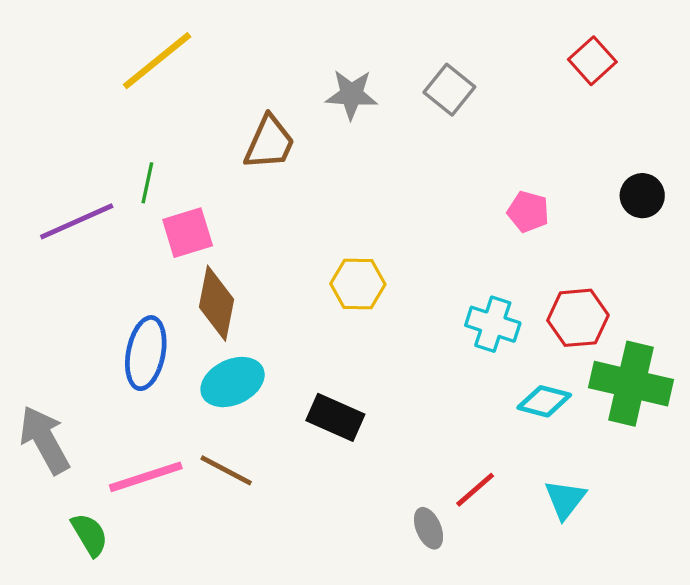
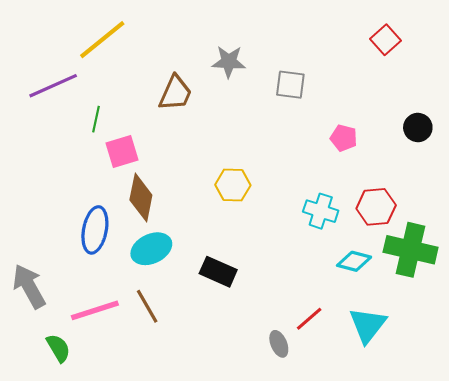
gray square: (449, 90) -> (290, 85), moved, turned -32
purple line: (77, 221) -> (53, 86), moved
brown line: (226, 470) -> (147, 306), turned 32
cyan triangle: (565, 499) -> (368, 325), size x1.4

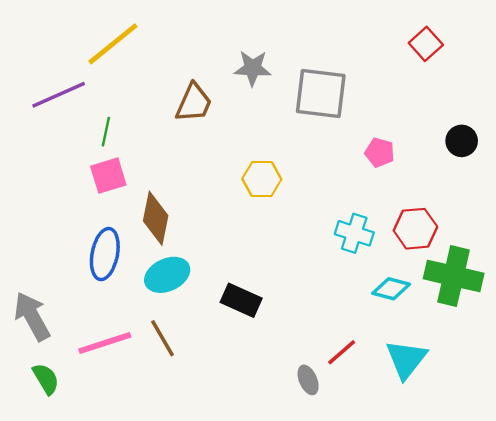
gray square: (290, 85) -> (321, 94), size x1.6
pink square: (122, 152) -> (108, 176), moved
yellow hexagon: (233, 185) -> (262, 179), moved
green semicircle: (58, 348) -> (46, 379), moved

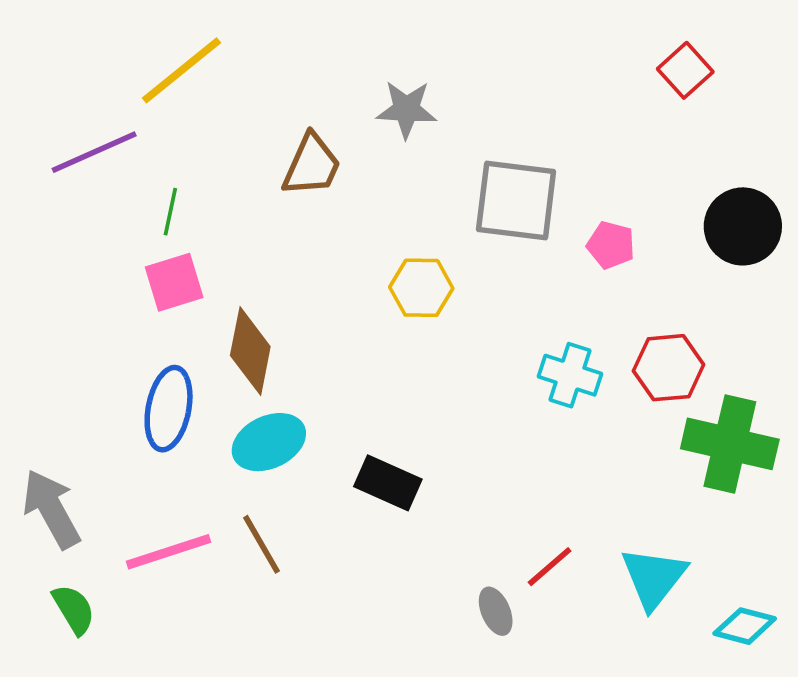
gray square: (321, 94) -> (516, 200), moved
black circle: (462, 141) -> (743, 226), size x1.5
cyan diamond: (391, 289) -> (745, 626), moved

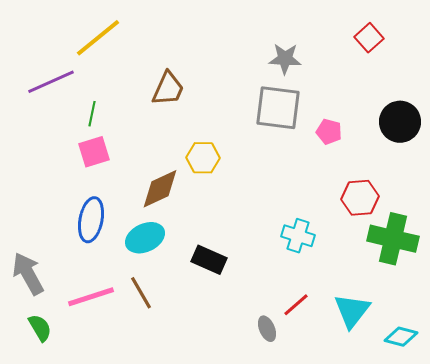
gray star: (406, 109) -> (285, 59), moved
yellow hexagon: (421, 288) -> (203, 158), moved
brown diamond: (250, 351) -> (160, 189), moved, turned 54
cyan cross: (570, 375) -> (298, 236), moved

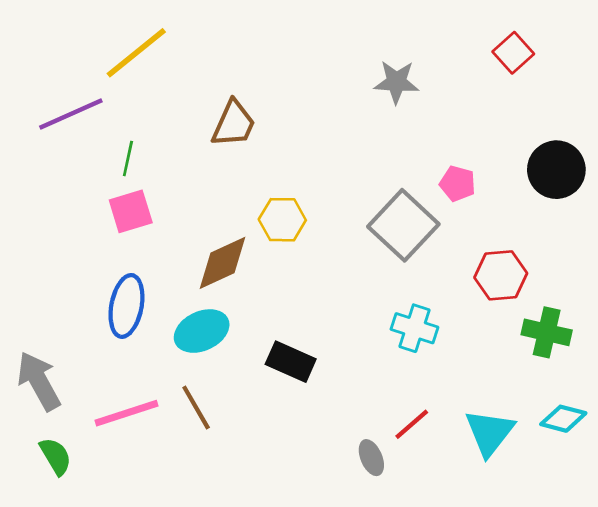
gray square: (278, 108) -> (403, 225), moved, turned 36
green cross: (393, 239) -> (547, 332), size x0.7
cyan diamond: (401, 337) -> (563, 419), moved

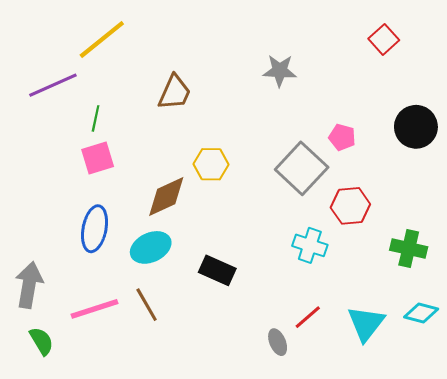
gray star: (396, 82) -> (280, 71), moved
red hexagon: (501, 275) -> (350, 206), moved
gray arrow: (39, 381) -> (29, 285), turned 39

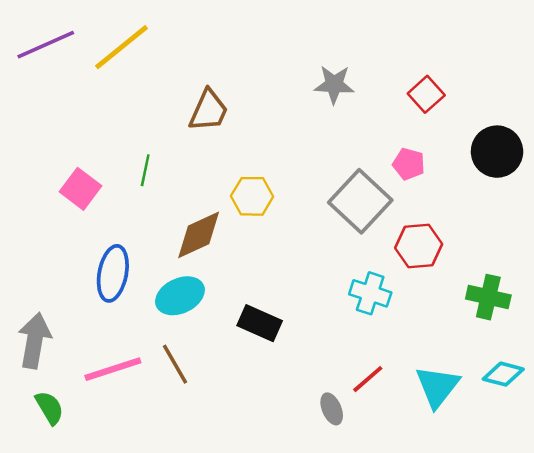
red square: (384, 39) -> (426, 94), moved
purple line: (53, 85) -> (46, 45), moved
green line: (96, 118) -> (145, 170), moved
pink square: (98, 158) -> (81, 189), moved, turned -36

